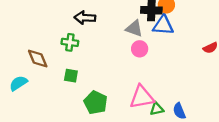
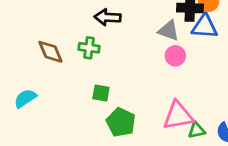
brown diamond: (38, 58) -> (50, 52), moved
green square: (71, 76) -> (101, 93), moved

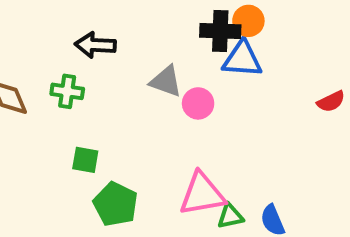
gray triangle: (169, 31) -> (166, 81), moved

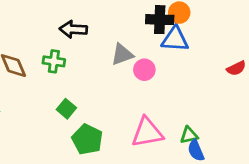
gray triangle: (166, 81) -> (122, 54), turned -40
green square: (85, 160) -> (66, 109), turned 30
green triangle: (230, 216) -> (189, 135), moved

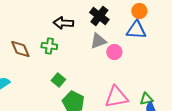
black cross: (160, 20) -> (99, 16), moved, turned 36

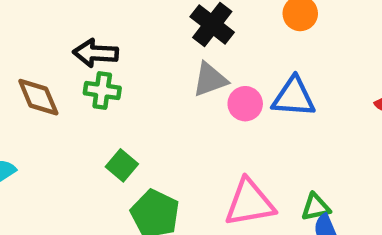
black arrow: (63, 23) -> (96, 53), moved
blue triangle: (136, 30) -> (294, 97), moved

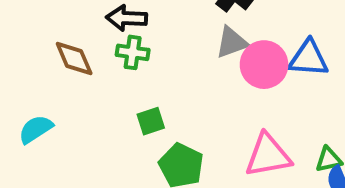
pink circle: (245, 104) -> (264, 65), size x1.5
green square: (122, 165) -> (151, 121), turned 32

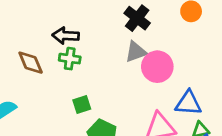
blue triangle: (308, 58) -> (188, 103), moved

